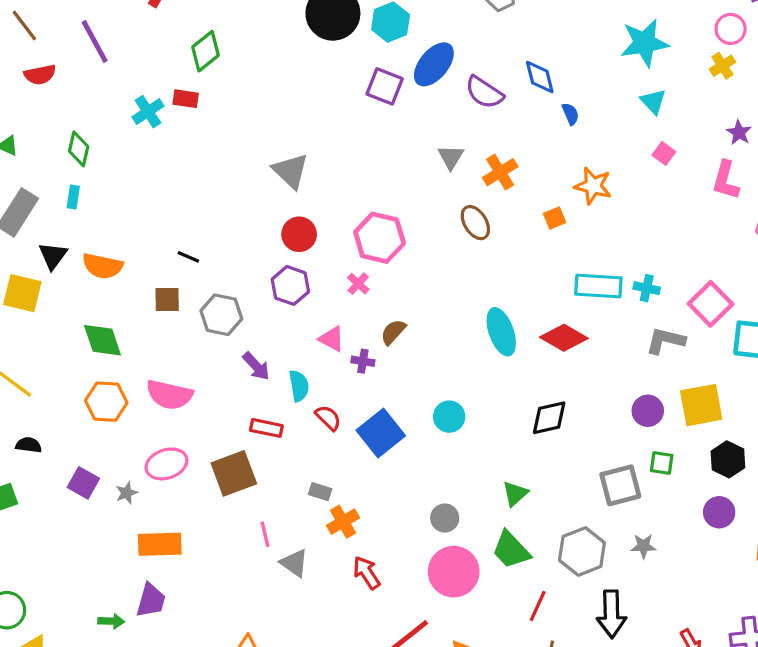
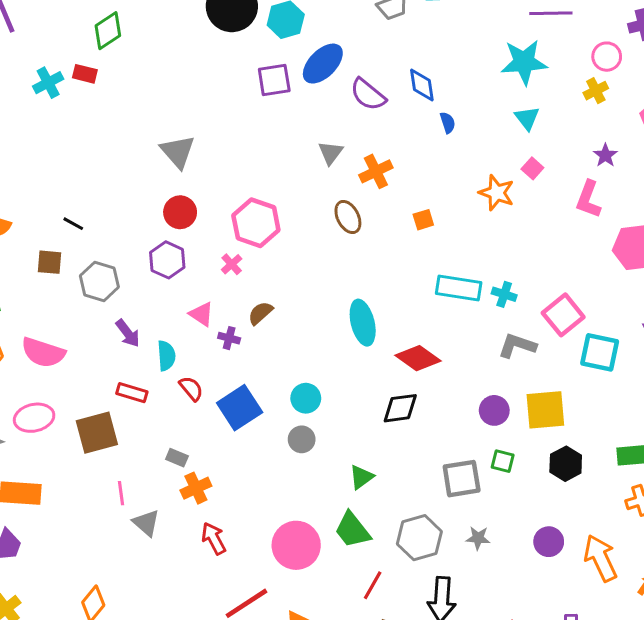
purple square: (385, 86) -> (274, 80), turned -36
orange star: (593, 186) -> (497, 193), moved
red diamond: (564, 338) -> (418, 358), moved
purple circle: (719, 512) -> (549, 542), moved
gray circle: (445, 518) -> (302, 439), moved

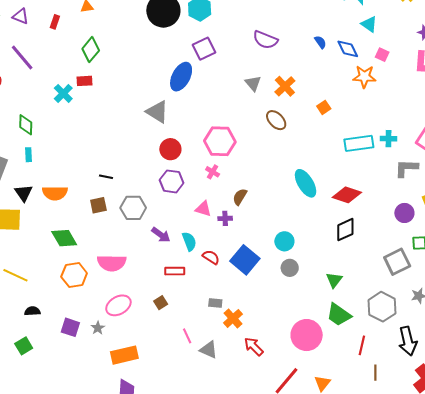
blue ellipse: (323, 64) -> (181, 77), moved
blue diamond: (422, 85) -> (348, 49), moved
brown square: (97, 433) -> (161, 303), size x0.5

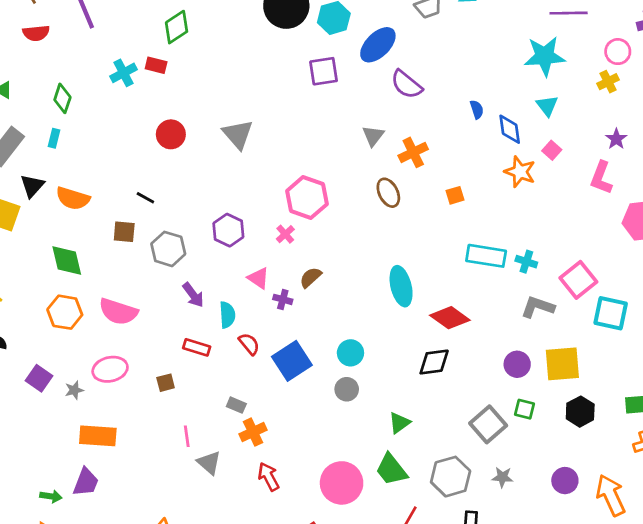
blue ellipse: (181, 77) -> (378, 45), moved
red circle: (170, 149) -> (171, 134), moved
gray square: (397, 262) -> (488, 424), turned -32

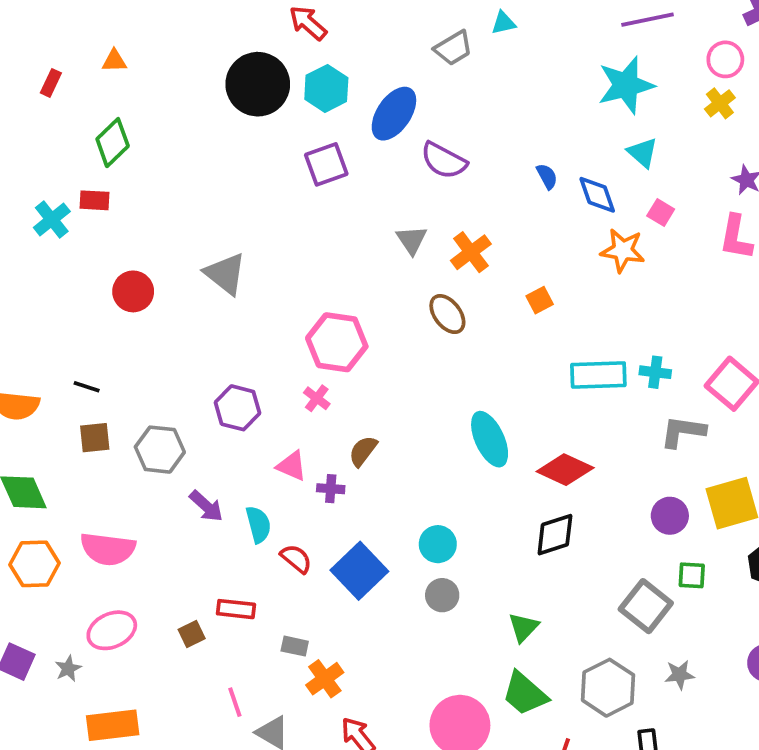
black line: (145, 198) -> (87, 387), moved
red rectangle: (197, 347) -> (236, 609), moved

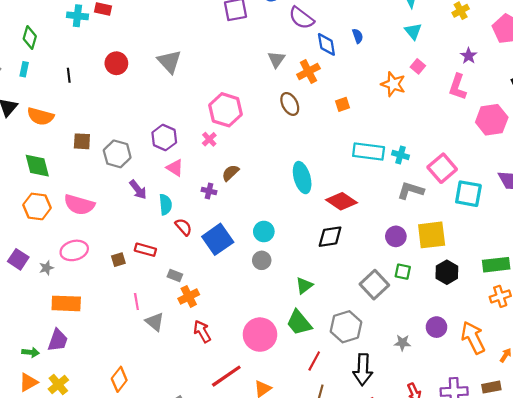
blue diamond: (597, 195) -> (326, 44), moved
cyan cross: (52, 220) -> (77, 16), turned 36
black line: (87, 387) -> (69, 75), moved, turned 56
pink triangle: (292, 466) -> (175, 168), moved
gray star: (680, 675) -> (402, 343), moved

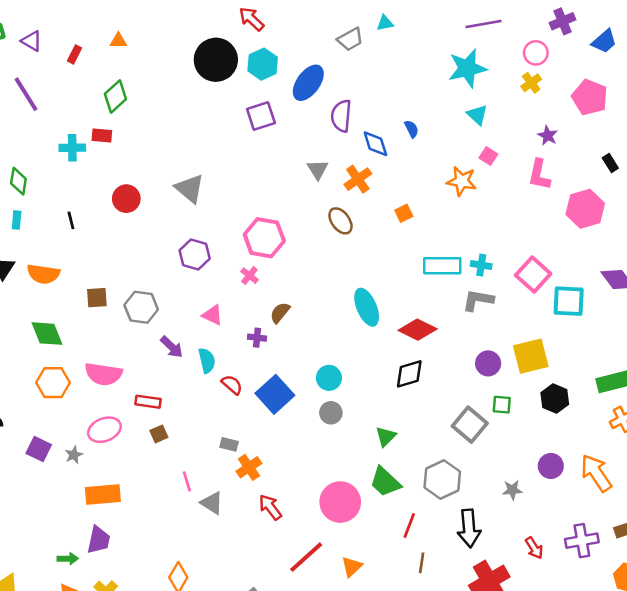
purple semicircle: (301, 18) -> (341, 116), turned 65
purple hexagon: (164, 138) -> (195, 254), moved
gray L-shape: (411, 191) -> (478, 300), moved
red rectangle: (145, 250) -> (148, 402), moved

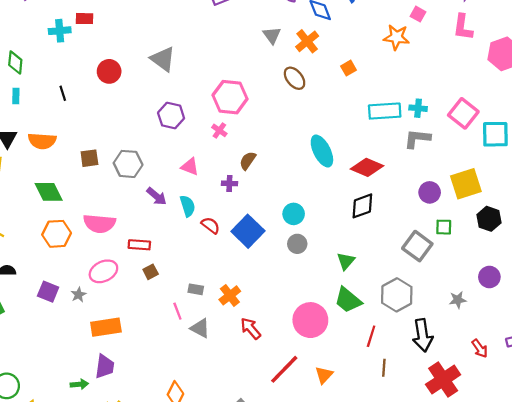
gray rectangle: (229, 444) -> (196, 289), moved

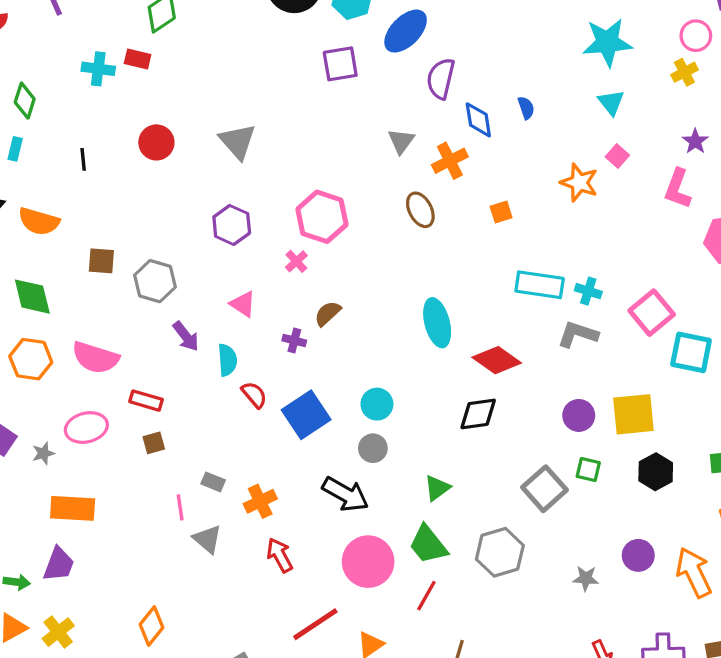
black arrow: (423, 335) -> (345, 494), moved, turned -64
red line: (371, 336) -> (426, 596), moved

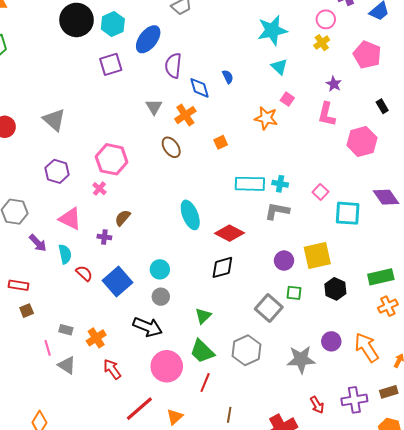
pink triangle: (243, 304) -> (70, 219), size x1.4
pink square: (652, 313) -> (320, 192), size x0.6
gray star: (586, 578) -> (301, 359), size x1.8

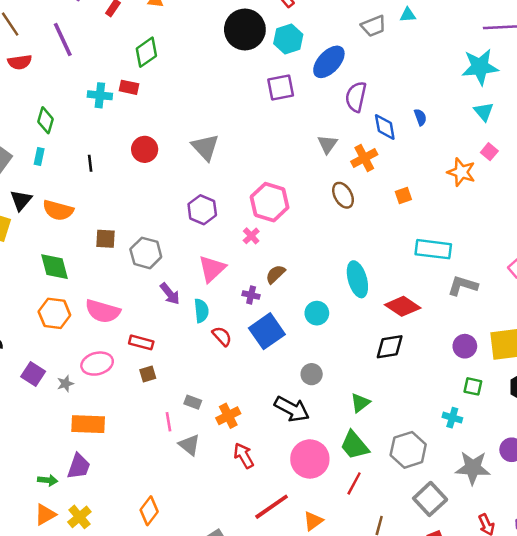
cyan cross: (280, 184) -> (452, 418), moved
pink triangle: (70, 219) -> (212, 269), turned 45
cyan circle: (160, 269) -> (317, 313), moved
blue square: (117, 281) -> (267, 331), moved
gray square: (269, 308) -> (430, 499), moved

